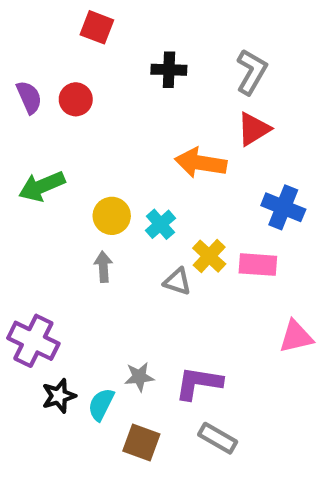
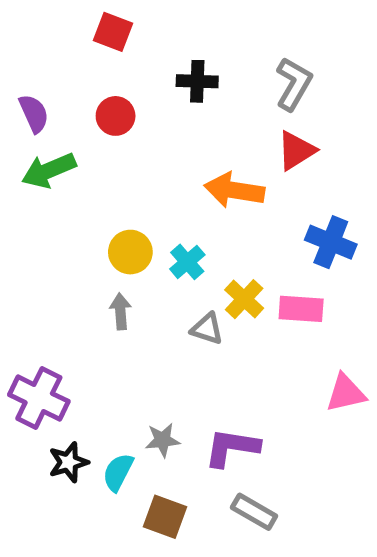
red circle: (76, 99) -> (116, 116), moved
green arrow: (42, 186) -> (49, 170), moved

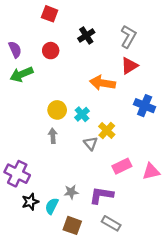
black cross: (197, 81) -> (86, 35), turned -35
pink rectangle: (301, 309) -> (122, 166), moved, turned -30
gray triangle: (207, 329) -> (91, 143), turned 32

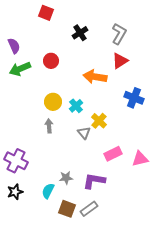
red circle: (51, 51) -> (51, 61), moved
black star: (30, 202) -> (15, 192), moved
gray rectangle: (111, 223) -> (89, 209), moved, turned -66

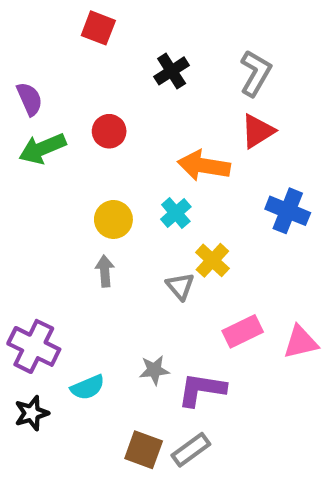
cyan cross: (76, 106) -> (176, 213), moved
gray star: (66, 178) -> (154, 370), moved
cyan semicircle: (48, 191) -> (88, 387), moved, turned -140

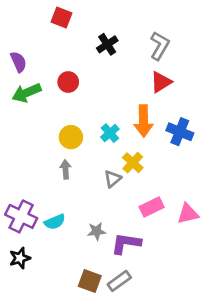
orange arrow: (204, 166) -> (144, 121), moved, turned -100
gray triangle: (180, 286) -> (113, 179), turned 30
cyan semicircle: (88, 387) -> (55, 222), moved

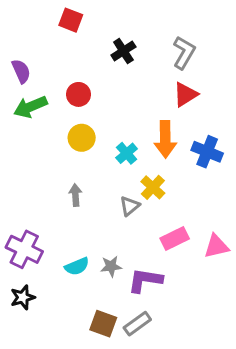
yellow circle: (71, 137) -> (82, 138), moved
cyan semicircle: (55, 222) -> (77, 266), moved

